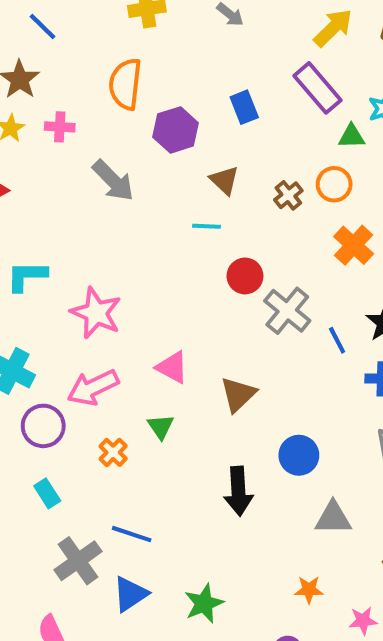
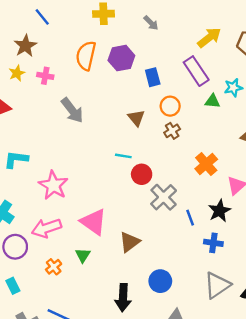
purple hexagon: (176, 130) -> (121, 58), moved
orange circle: (334, 184) -> (170, 106), moved
cyan line: (207, 226) -> (123, 156), moved
pink triangle: (172, 367) -> (94, 222), size x1.4

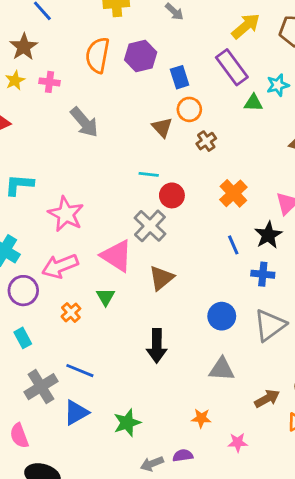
orange circle: (170, 106) -> (189, 109), moved
orange cross: (206, 164) -> (233, 193), moved
gray cross: (164, 197) -> (150, 226), moved
blue circle: (160, 281) -> (222, 316), moved

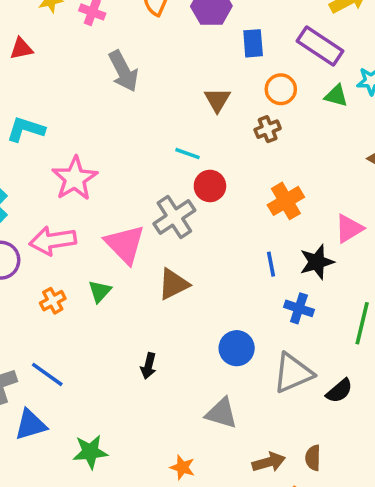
purple rectangle: (232, 67) -> (320, 46), turned -33
orange circle: (189, 109) -> (281, 89), moved
black arrow: (157, 346) -> (148, 366), size x0.6

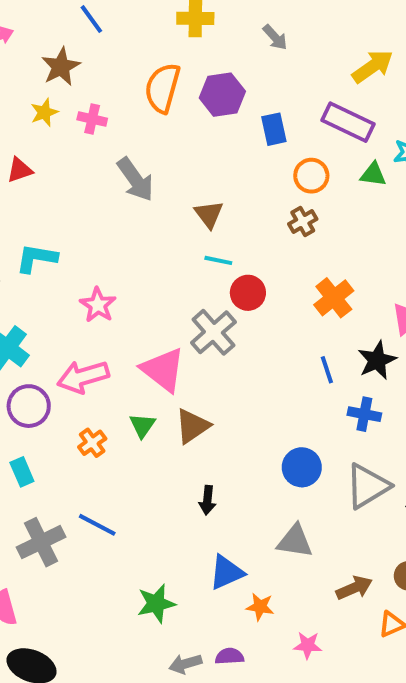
brown triangle: (217, 100) -> (209, 214), moved
pink star: (75, 178) -> (98, 305), size x0.7
brown triangle: (173, 284) -> (192, 426), moved
blue triangle: (31, 425) -> (227, 572), moved

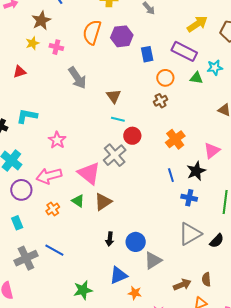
green triangle: (142, 425) -> (78, 201), turned -32
blue circle: (302, 467) -> (136, 242), moved
gray triangle: (295, 541) -> (153, 261), turned -42

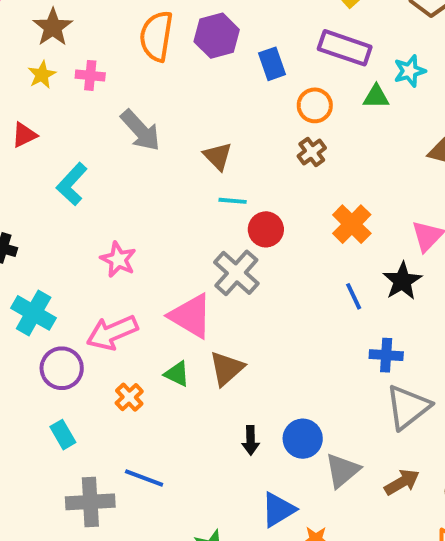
cyan L-shape: (27, 116) -> (72, 184), moved, turned -50
blue cross: (189, 198) -> (386, 355), moved
gray cross: (26, 258) -> (90, 502), turned 30
brown arrow: (182, 285) -> (402, 482), moved

